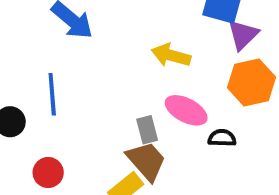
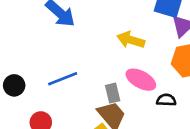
blue line: (52, 94) -> (63, 79), moved, turned 72

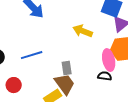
pink ellipse: (141, 80) -> (109, 60), moved, turned 45

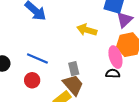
blue line: (32, 55) -> (37, 58), turned 45
red circle: (14, 85) -> (32, 80), moved

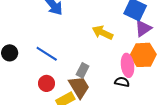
gray rectangle: (74, 69) -> (83, 70), turned 32
red circle: (32, 80) -> (46, 83), moved

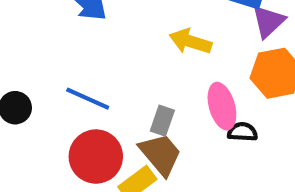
pink ellipse: (128, 65) -> (222, 106), moved
red circle: (46, 83) -> (96, 157), size x1.6

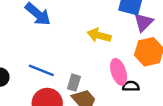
gray rectangle: (162, 121) -> (74, 83), moved

